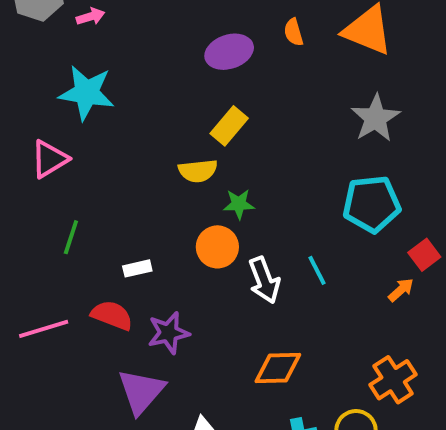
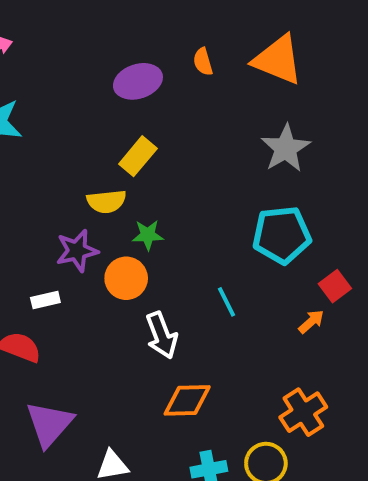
white arrow: (264, 280) -> (162, 335), moved
purple star: (169, 333) -> (77, 251), moved

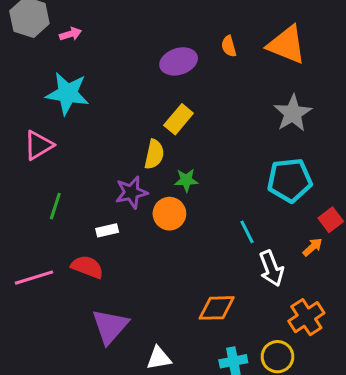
yellow semicircle: (106, 201) -> (154, 154), turned -72
white arrow: (162, 335) -> (271, 268), moved

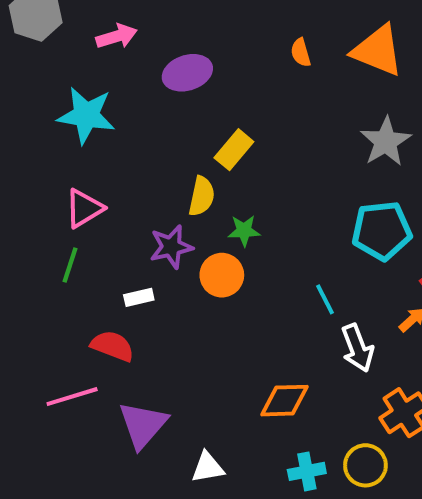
pink arrow: (71, 34) -> (117, 36), moved, size x1.4
purple ellipse: (179, 61) -> (187, 73), moved
pink triangle: (39, 145) -> (84, 208), moved
pink line: (34, 278) -> (72, 397), moved

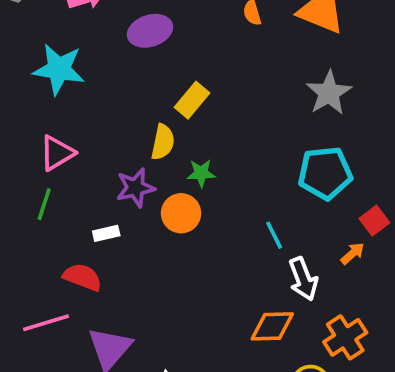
orange diamond: (285, 401) -> (272, 326), moved

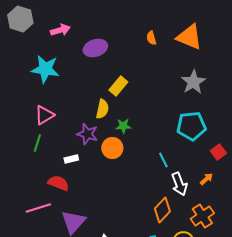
purple star: (135, 188) -> (87, 134), turned 30
orange arrow: (353, 253) -> (206, 179), moved
orange diamond: (272, 326) -> (162, 210), turned -45

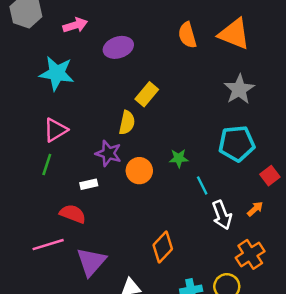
orange semicircle: (151, 38) -> (187, 35), size x1.5
green star: (123, 126) -> (179, 158), moved
orange diamond: (162, 210) -> (163, 247), moved

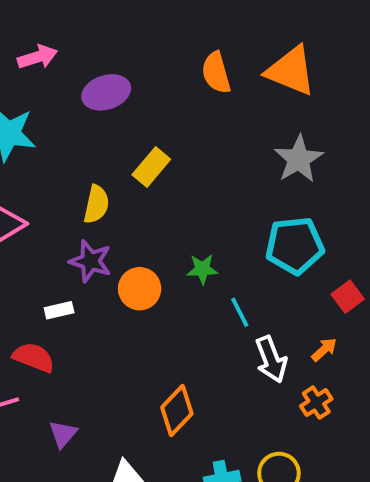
yellow semicircle: (127, 123) -> (96, 204), moved
orange cross: (250, 254) -> (316, 403), moved, size x0.7
purple triangle: (91, 262) -> (63, 434), size x0.6

